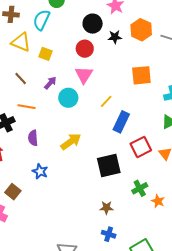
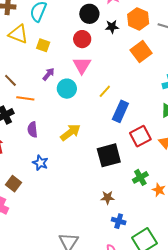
orange square: (141, 75) -> (141, 52), moved, turned -30
brown line: (21, 78) -> (10, 80), moved
blue cross: (109, 234) -> (119, 221), moved

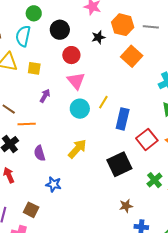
black circle: (89, 14) -> (60, 30), moved
cyan circle: (67, 89) -> (80, 109), moved

